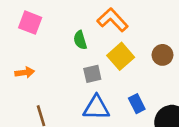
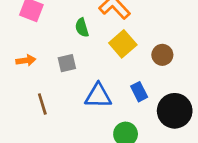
brown circle: (163, 55) -> (162, 55), moved
gray square: (92, 74) -> (67, 63), moved

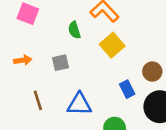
brown circle: (162, 55) -> (152, 72), moved
blue triangle: (98, 96) -> (79, 104), moved

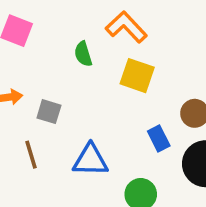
yellow square: (112, 45) -> (137, 76), turned -30
gray square: (61, 63) -> (49, 112), moved, turned 30

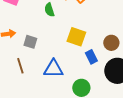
yellow square: (137, 76) -> (76, 37), moved

